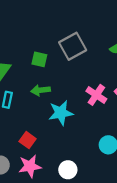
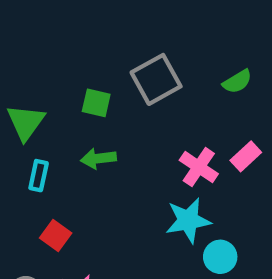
cyan star: (61, 113) -> (188, 220), moved
red square: (28, 140) -> (56, 235), moved

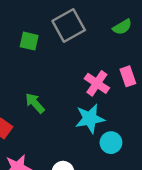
pink rectangle: (246, 156) -> (128, 76), turned -66
green arrow: (98, 158) -> (35, 103), moved, turned 55

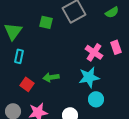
green arrow: (35, 103) -> (51, 77), moved, turned -56
cyan circle: (111, 143) -> (96, 99), moved

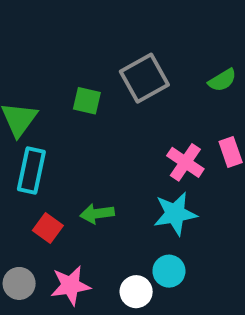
cyan rectangle: (19, 56) -> (31, 171), size x1.5
cyan circle: (96, 99) -> (169, 271), moved

